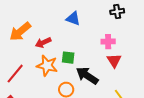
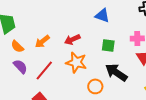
orange arrow: (20, 32) -> (42, 41), moved, size x0.7
green square: (68, 58) -> (108, 45), moved

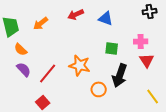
red arrow: (72, 39) -> (76, 14), moved
orange arrow: (42, 41) -> (41, 23), moved
black arrow: (116, 72) -> (120, 75), turned -105

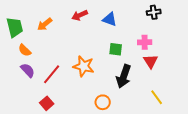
orange circle: (99, 89) -> (103, 102), moved

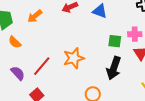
green square: (116, 49) -> (115, 41), moved
orange star: (84, 66) -> (74, 58), turned -30
purple semicircle: (28, 70) -> (18, 73), moved

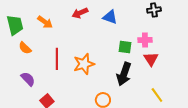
orange arrow: (35, 16) -> (45, 22), turned -105
red line: (42, 66) -> (57, 59), moved, turned -40

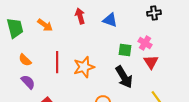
red arrow: (80, 13) -> (80, 16), turned 98
pink cross: (145, 40) -> (145, 43), turned 32
orange semicircle: (25, 48) -> (25, 60), moved
black arrow: (124, 74) -> (124, 77), turned -50

